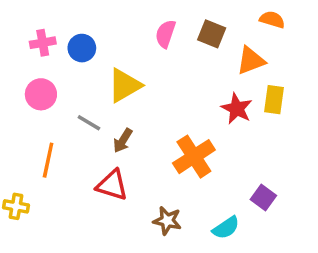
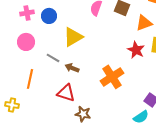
brown arrow: (123, 141) -> (72, 68), turned 80
brown star: (167, 221) -> (83, 114), moved
cyan semicircle: (226, 228) -> (141, 117), moved

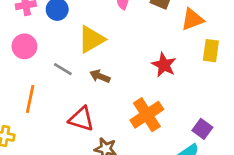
red star: (136, 50) -> (164, 65), moved
brown arrow: (72, 68) -> (100, 76), moved
orange cross: (112, 77) -> (147, 115), moved

